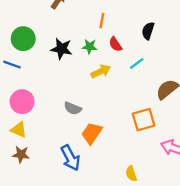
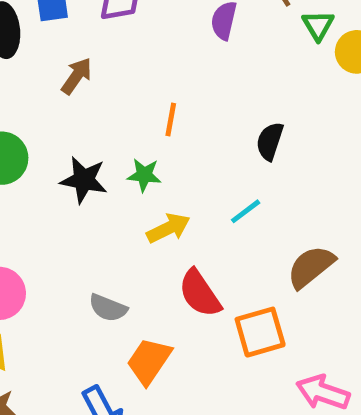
red semicircle: (115, 44) -> (200, 293), moved, size x1.5

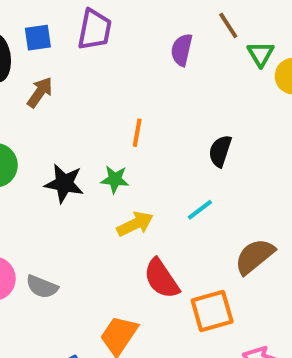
brown arrow: (77, 76) -> (40, 92), moved
gray semicircle: (108, 308) -> (42, 287), moved

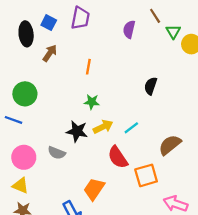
blue square: (38, 38) -> (49, 23), turned 35
orange line: (137, 133) -> (88, 67), moved
black star: (64, 183) -> (77, 131), moved
cyan line: (200, 210) -> (131, 128), moved
gray semicircle: (42, 287) -> (57, 153), moved

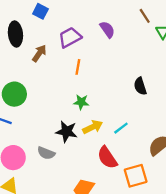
purple trapezoid: (80, 18) -> (70, 37), moved, turned -130
blue square: (49, 23) -> (40, 11), moved
purple semicircle: (129, 29) -> (107, 29), moved, turned 132
black semicircle: (151, 86) -> (140, 86), turned -36

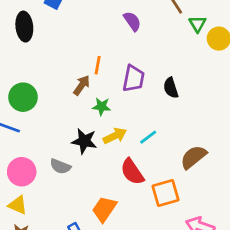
purple trapezoid: (70, 37) -> (134, 79), moved, turned 130
brown arrow: (39, 53) -> (82, 85), moved

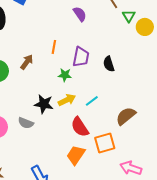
brown arrow: (82, 85) -> (27, 62), moved
green star: (102, 106) -> (65, 75), moved
orange trapezoid: (104, 209) -> (76, 155), moved

